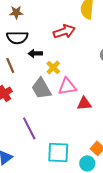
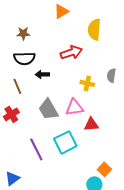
yellow cross: (53, 67) -> (87, 83), moved, turned -32
cyan square: (58, 152) -> (65, 142), moved, turned -30

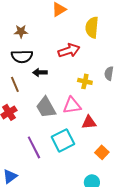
orange square: (104, 169) -> (102, 152), moved

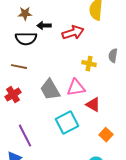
black arrow: (40, 72) -> (44, 26), moved
brown line: (15, 84) -> (19, 67), turned -56
red triangle: (89, 122) -> (93, 105), turned 35
purple line: (34, 147) -> (25, 136), moved

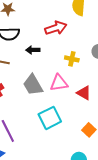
black arrow: (44, 26) -> (33, 50), moved
red triangle: (93, 105) -> (84, 93), moved

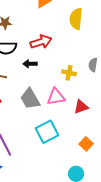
red arrow: (56, 28) -> (41, 42), moved
red triangle: (84, 93) -> (81, 107), turned -49

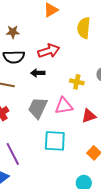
gray trapezoid: (30, 99) -> (38, 108), turned 55
cyan square: (47, 132) -> (55, 141), turned 30

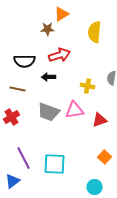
brown star: (13, 32) -> (48, 29), moved
gray trapezoid: (38, 108) -> (48, 112), turned -95
cyan square: (55, 141) -> (54, 164), moved

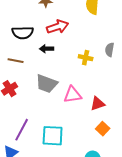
pink triangle: (74, 110) -> (73, 95), moved
red triangle: (100, 120) -> (98, 104), moved
purple line: (24, 158) -> (22, 130), turned 55

